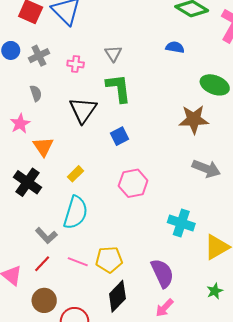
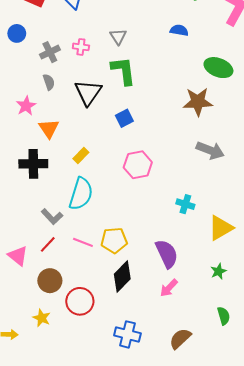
gray cross: (39, 56) -> (50, 52), moved
gray semicircle: (36, 93) -> (49, 82), moved
black cross: (27, 182) -> (33, 164), turned -36
cyan cross: (181, 223) -> (185, 204), size x0.7

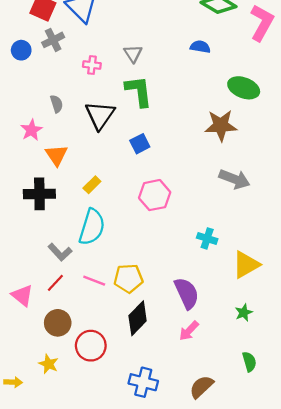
gray cross: (50, 52) -> (53, 40), moved

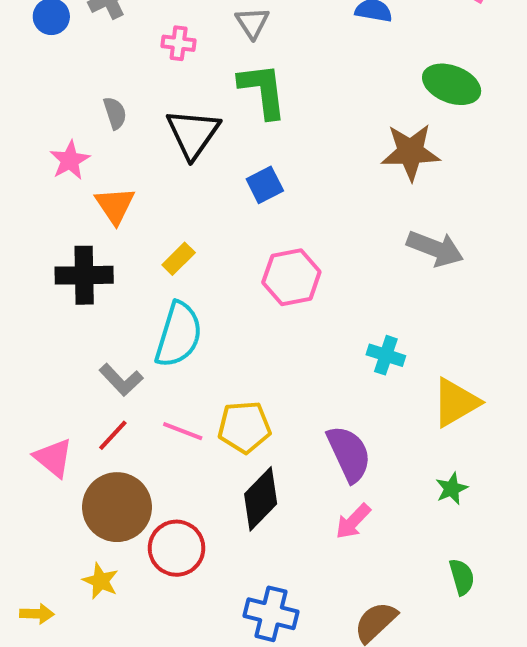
brown circle: (58, 323) -> (117, 507), size x1.4

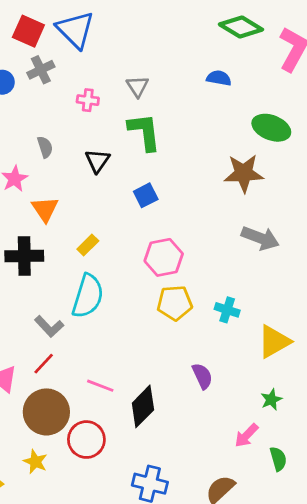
black triangle: (193, 134) -> (97, 161), size x0.7
yellow pentagon: (244, 427) -> (175, 303), moved
pink line: (183, 431) -> (100, 386), moved
purple semicircle: (349, 454) -> (202, 376), size x0.7
pink arrow: (353, 521) -> (246, 435), moved

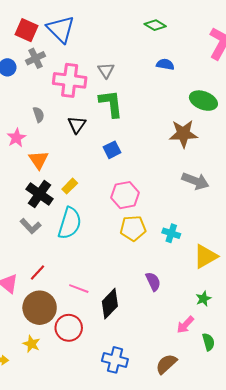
green diamond: (241, 27) -> (155, 25), moved, size x0.7
pink cross: (88, 100) -> (70, 80), size x2.0
black cross: (24, 256) -> (40, 194), moved, turned 36
gray L-shape: (49, 326) -> (30, 226), moved

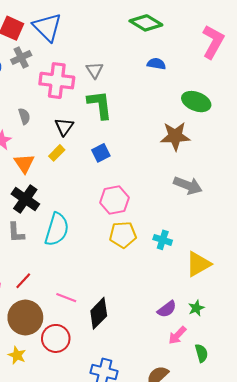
green diamond: (155, 25) -> (146, 23), size x1.4
yellow rectangle: (70, 186) -> (57, 153), moved
gray L-shape: (30, 226) -> (16, 233), turned 40
purple semicircle: (153, 282) -> (167, 309), moved, turned 78

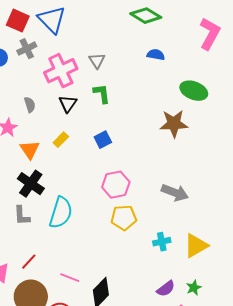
pink cross: (57, 81) -> (61, 71), turned -32
green L-shape: (100, 105) -> (102, 94), size x0.7
black triangle: (64, 127) -> (68, 104), moved
gray arrow: (188, 185) -> (175, 193), moved
cyan cross: (163, 240) -> (162, 242), moved, turned -30

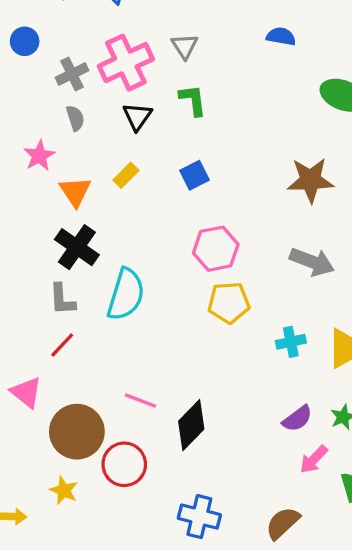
gray cross: (27, 49) -> (72, 74), moved
brown star: (174, 124) -> (310, 180), moved
red line: (29, 262) -> (62, 345), moved

